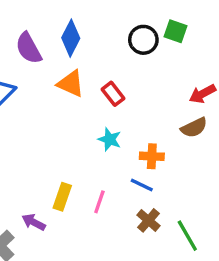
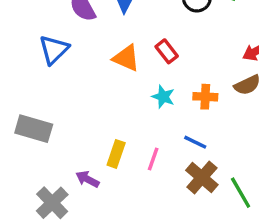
orange triangle: (71, 84) -> (126, 58), moved
orange cross: (152, 156) -> (205, 97), moved
brown cross: (148, 220) -> (202, 177), size x1.4

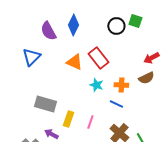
red rectangle: (167, 51) -> (98, 58), size x1.5
gray rectangle: (34, 129) -> (45, 104), moved
blue line: (195, 142) -> (116, 104), moved

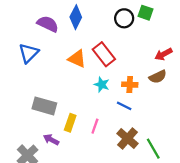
purple semicircle: (48, 31) -> (48, 24), turned 144

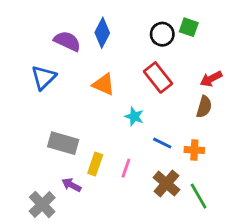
red rectangle: (104, 54) -> (158, 77), moved
brown semicircle: (158, 77) -> (204, 107), turned -48
orange cross: (130, 85) -> (194, 150), moved

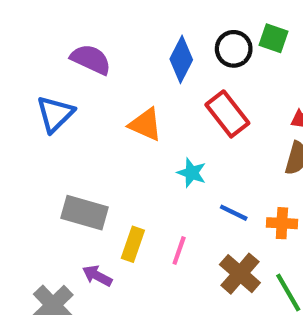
blue diamond: (102, 33) -> (181, 59), moved

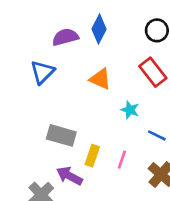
purple semicircle: (91, 59) -> (65, 37), turned -40
blue diamond: (181, 59) -> (99, 29), moved
purple arrow: (97, 276) -> (69, 176), size x1.4

